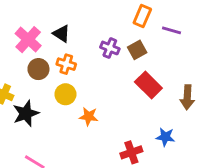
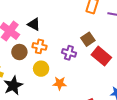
purple cross: (110, 48) -> (69, 53), moved
brown square: (137, 50) -> (88, 39), moved

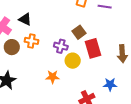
red rectangle: (101, 56) -> (93, 48), turned 36
yellow circle: (41, 69) -> (73, 61), moved

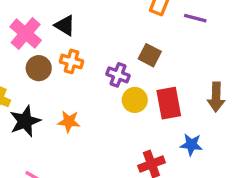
brown square: (79, 32) -> (150, 55), turned -32
red rectangle: (93, 48) -> (169, 103), moved
orange star: (53, 77) -> (69, 121), moved

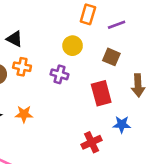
purple line: (195, 18) -> (117, 25), turned -30
brown square: (150, 55) -> (111, 57), moved
yellow circle: (135, 100) -> (73, 46), moved

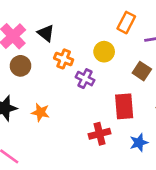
orange cross: (22, 67) -> (64, 59), moved
blue star: (122, 124) -> (139, 143), turned -30
red cross: (92, 142) -> (100, 134), moved

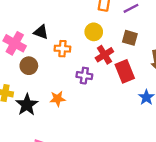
purple cross: (85, 79) -> (84, 76), moved
red cross: (100, 134) -> (104, 55), moved

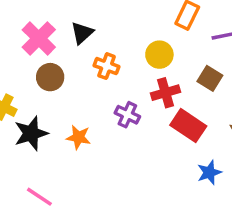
black triangle: (41, 32) -> (82, 33), turned 42
red rectangle: (125, 71) -> (188, 126), turned -50

